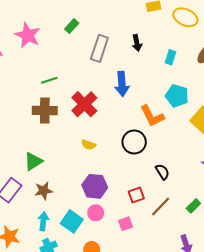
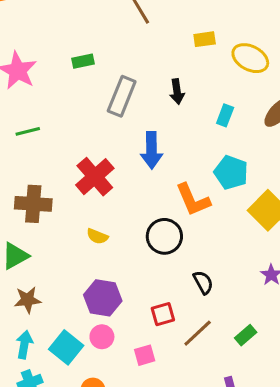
green rectangle: (72, 26) -> (83, 61), turned 32
green line: (49, 80) -> (28, 131), moved
brown cross: (45, 111) -> (33, 204), moved

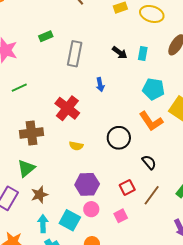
black arrow: (177, 91) -> (120, 53), moved, turned -35
blue arrow: (152, 150) -> (100, 85), size x0.6
orange L-shape: (193, 200) -> (151, 121), moved

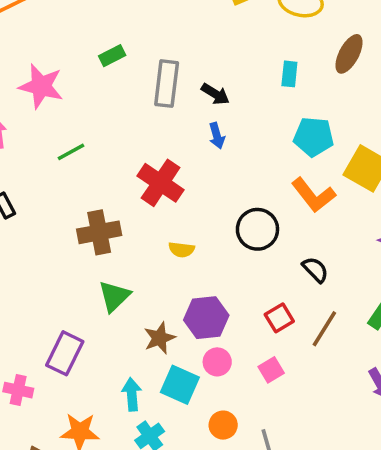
black arrow: (120, 53) -> (215, 94), moved
green triangle: (26, 168) -> (114, 296), moved
brown star: (39, 195) -> (160, 338), moved

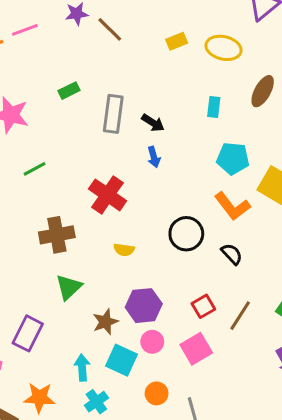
black semicircle: (315, 270) -> (232, 254), moved
pink square: (271, 370) -> (196, 349), size x1.5

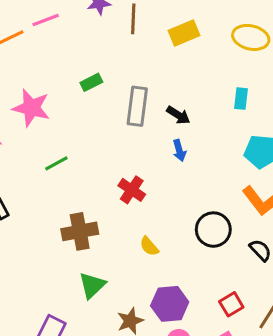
brown line: (110, 29) -> (133, 19), turned 48
yellow rectangle: (177, 41) -> (184, 33), moved, size x1.4
red cross: (107, 195) -> (132, 190), size x0.7
yellow semicircle: (124, 250) -> (149, 246), turned 42

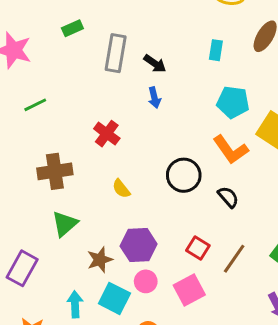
red square: (231, 304) -> (198, 248), turned -30

